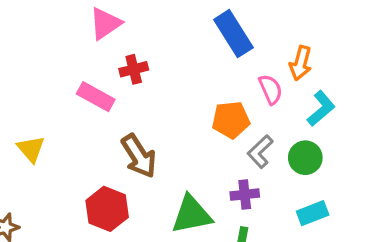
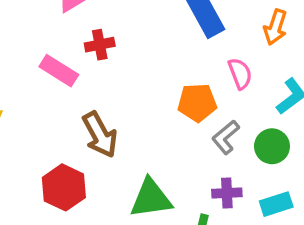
orange arrow: (301, 63) -> (275, 27), moved
purple cross: (245, 195) -> (227, 193), moved

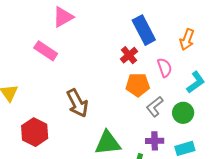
red cross: (100, 45) -> (129, 55), moved, turned -30
pink rectangle: (59, 71) -> (46, 51), moved
red hexagon: (64, 187) -> (35, 132), moved

